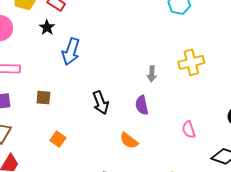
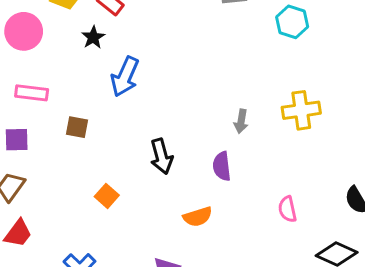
brown square: (43, 98) -> (77, 127), moved
orange square: (58, 139) -> (107, 196), moved
orange semicircle: (129, 141) -> (198, 217), turned -60

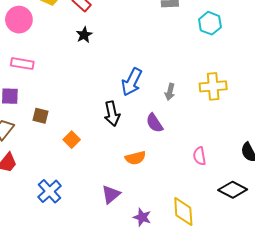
black star: (93, 37) -> (84, 35), moved
blue arrow: (125, 77) -> (132, 82), moved
brown square: (77, 127) -> (40, 116), moved
purple semicircle: (222, 166) -> (154, 123), turned -30

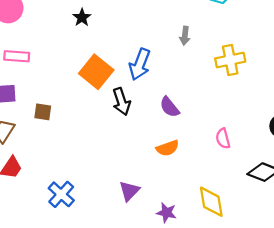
gray arrow: (170, 92) -> (185, 36), moved
orange square: (72, 140) -> (96, 72), moved, size x1.8
orange semicircle: (135, 158) -> (168, 148), moved

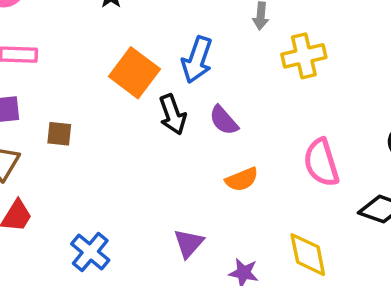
yellow cross: (230, 60) -> (304, 56), moved
purple semicircle: (170, 107) -> (224, 120), moved
pink semicircle: (223, 139) -> (321, 163), size x1.6

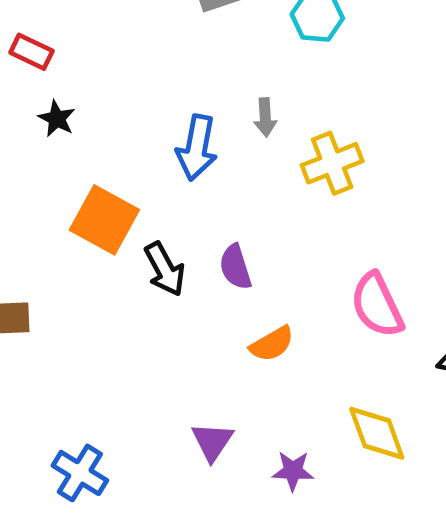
blue arrow: (197, 60) -> (197, 148), moved
purple semicircle: (224, 120) -> (235, 267), turned 32

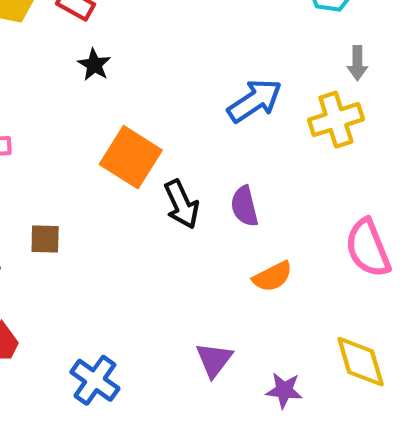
gray arrow: (265, 117) -> (357, 63), moved
blue arrow: (197, 148) -> (255, 101), moved, turned -138

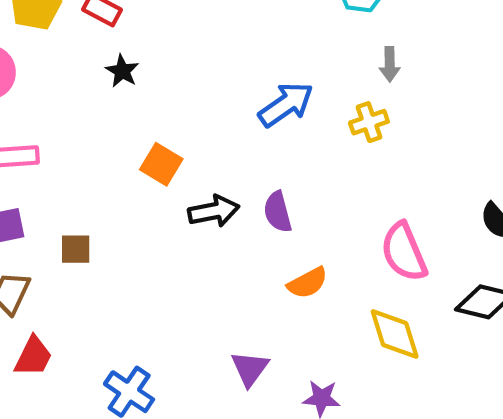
yellow cross: (336, 120) -> (369, 122), size x0.7
orange square: (131, 157) -> (161, 164), size x0.7
black arrow: (182, 204) -> (214, 211), turned -75
yellow diamond: (361, 362) -> (395, 334), moved

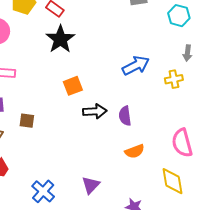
black star: (122, 71) -> (60, 39), size x1.8
orange square: (161, 164) -> (73, 86), turned 30
purple triangle: (250, 369) -> (91, 185), moved

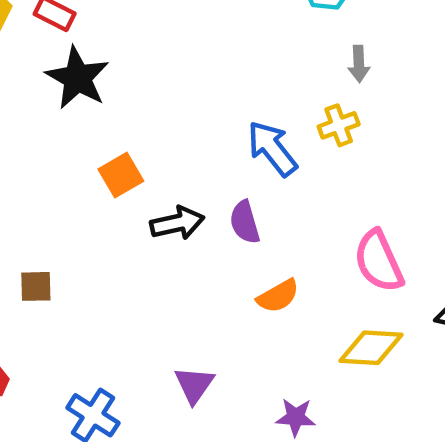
blue arrow: (136, 65) -> (272, 148), moved, turned -92
brown square: (27, 121) -> (36, 286), moved
yellow diamond: (173, 181) -> (371, 348), turned -68

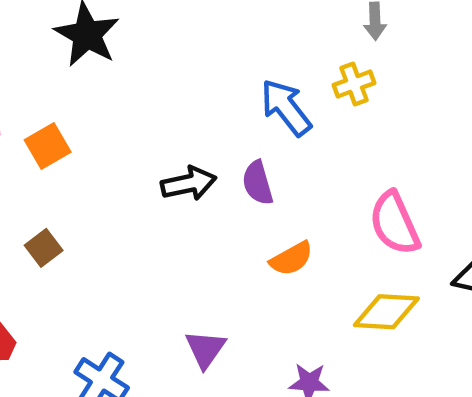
orange square: (121, 175) -> (48, 146), moved
brown square: (36, 286) -> (44, 248), turned -36

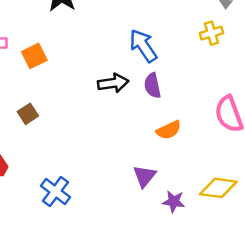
blue arrow: (286, 107) -> (143, 46), moved
yellow diamond: (386, 312) -> (218, 188), moved
purple triangle: (205, 349) -> (144, 176), moved

